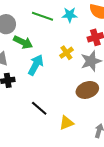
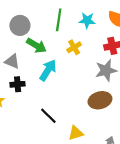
green line: (43, 16) -> (59, 20), turned 75
yellow cross: (66, 53) -> (74, 47), moved

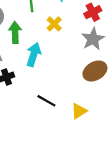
green arrow: (36, 46) -> (15, 32), turned -108

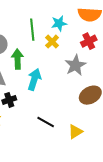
yellow cross: (54, 24) -> (52, 42), moved
gray star: (93, 39) -> (75, 65), moved

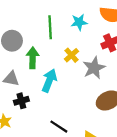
yellow cross: (52, 42) -> (71, 55), moved

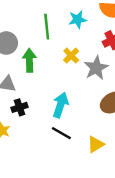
cyan arrow: (49, 81) -> (60, 105), moved

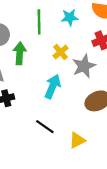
cyan arrow: (60, 105) -> (53, 86), moved

